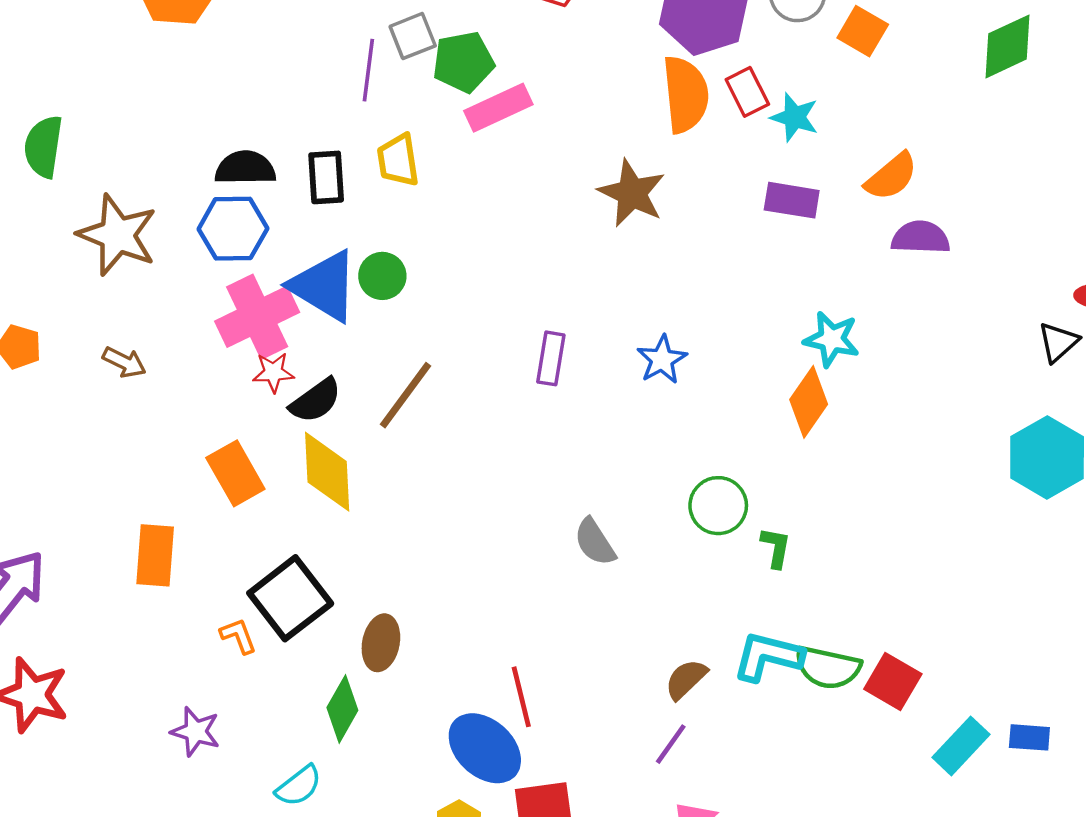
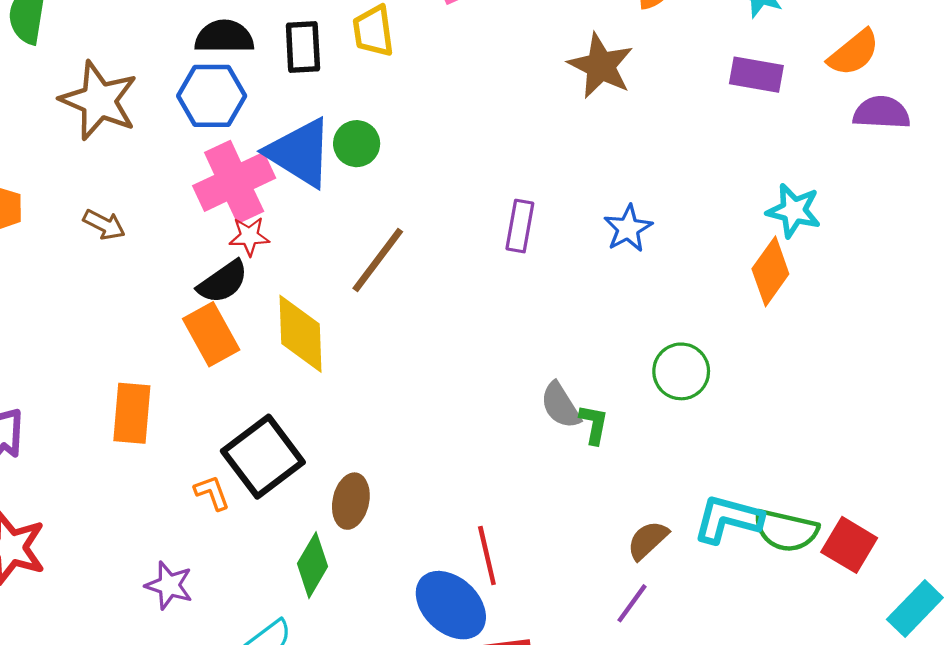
black semicircle: (316, 401) -> (223, 282), moved
green L-shape: (776, 548) -> (594, 424), moved

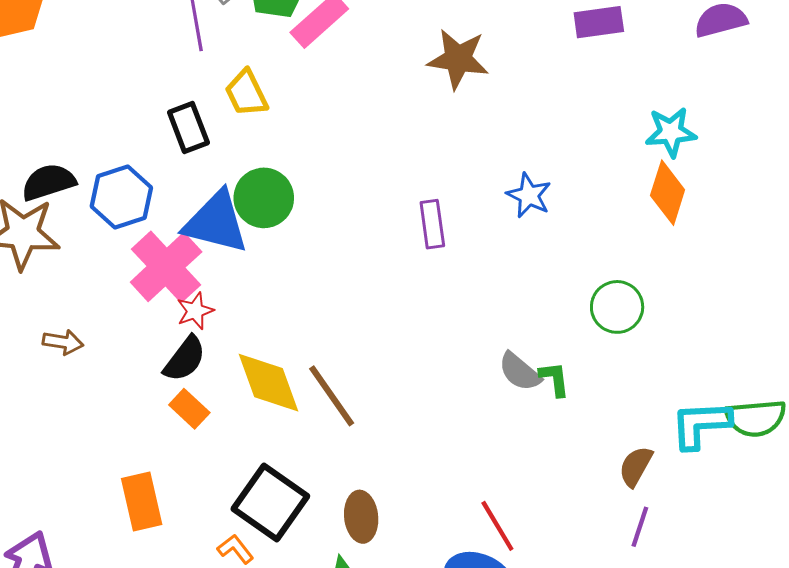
black semicircle: (224, 37) -> (48, 182), moved
green circle: (357, 144) -> (264, 198), size x1.4
brown line: (378, 260) -> (332, 396), moved, turned -54
orange rectangle: (211, 334) -> (189, 409), size x0.7

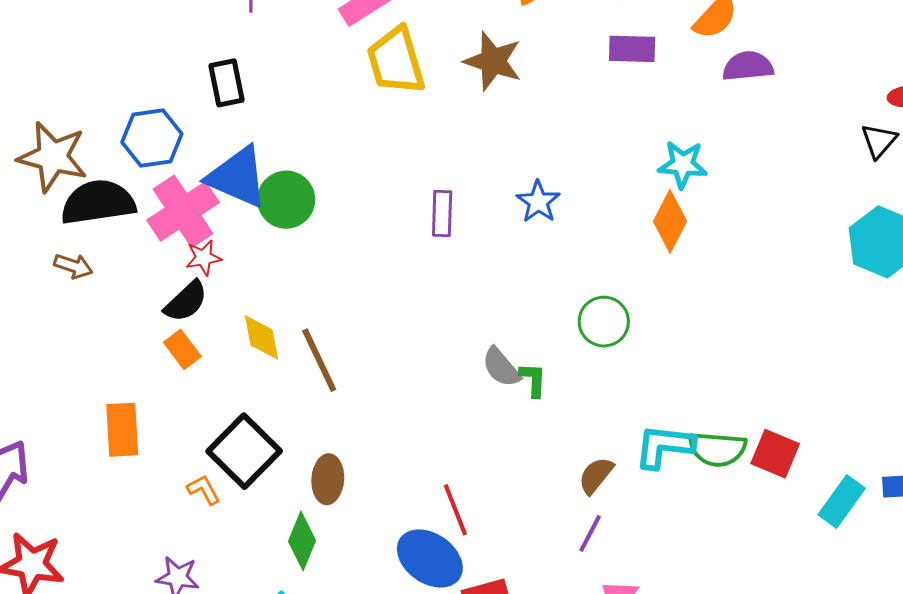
yellow trapezoid: (246, 93) -> (396, 61), moved, size x1.5
black semicircle: (48, 182) -> (98, 202), moved, size x1.4
green circle: (264, 198) -> (286, 200), moved
yellow diamond: (268, 383) -> (261, 337), size x0.7

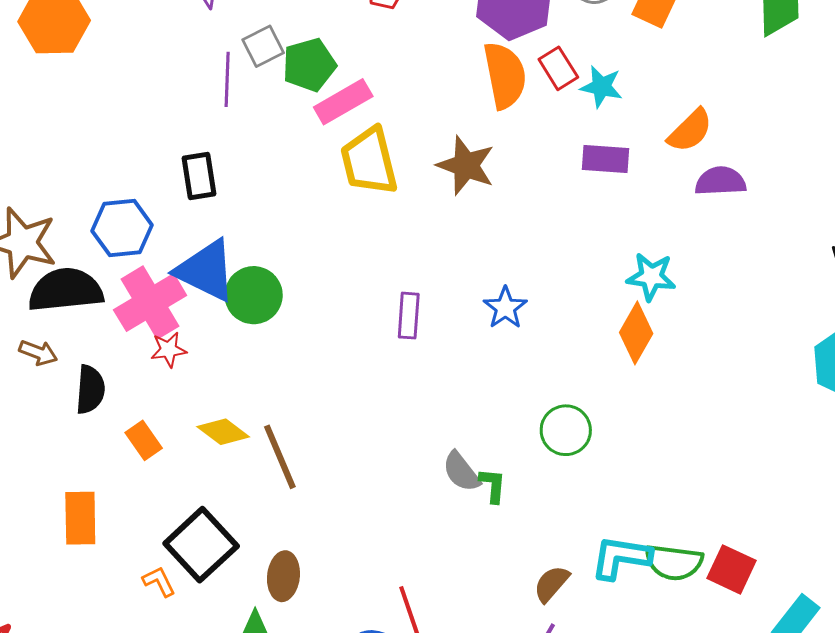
black semicircle: (186, 301) -> (90, 389), moved, turned -45
yellow diamond: (261, 337) -> (223, 432), turned -45

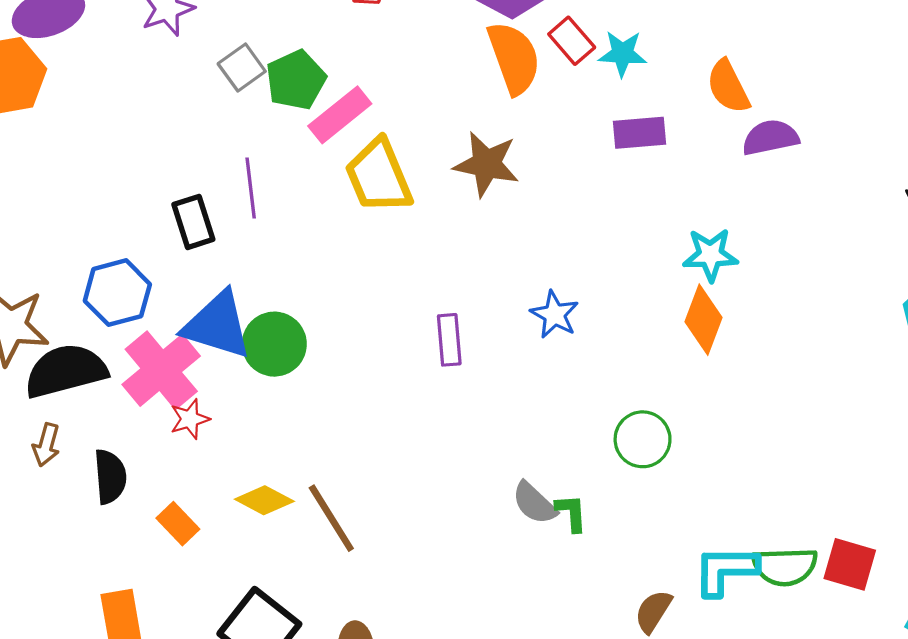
purple line: (227, 79) -> (251, 188), moved
orange semicircle: (690, 131) -> (728, 87), turned 117
brown arrow: (38, 353) -> (46, 445), turned 93

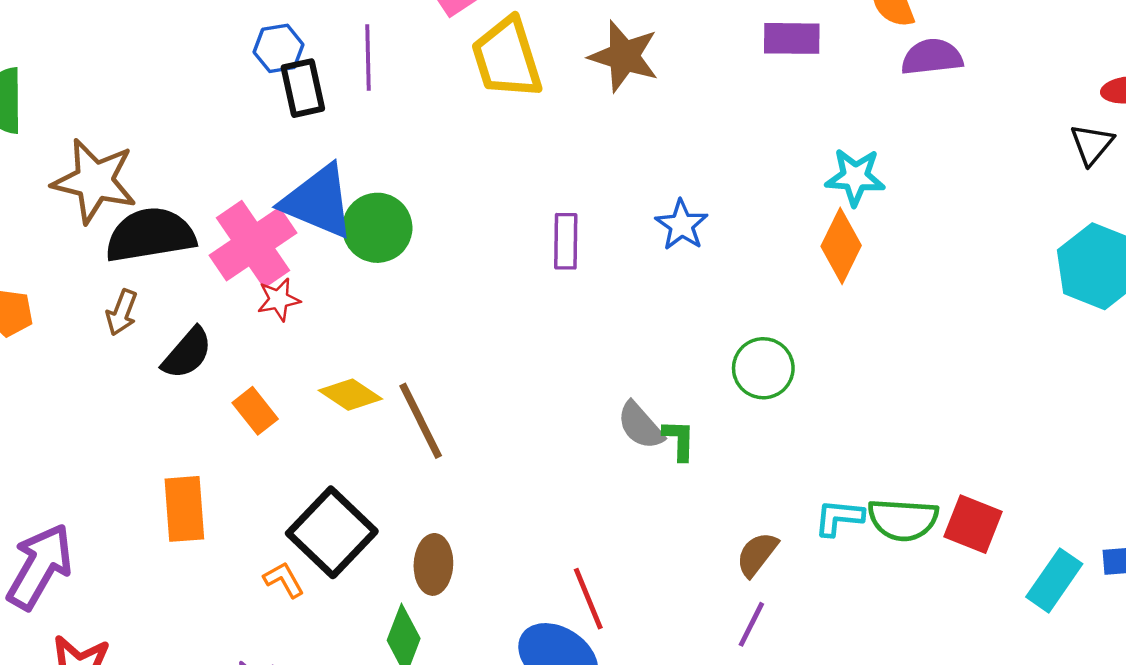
blue hexagon: (117, 293) -> (279, 48), moved, size x0.7
black semicircle: (110, 477) -> (187, 353), turned 40
cyan L-shape: (726, 570) -> (839, 518), size x0.7

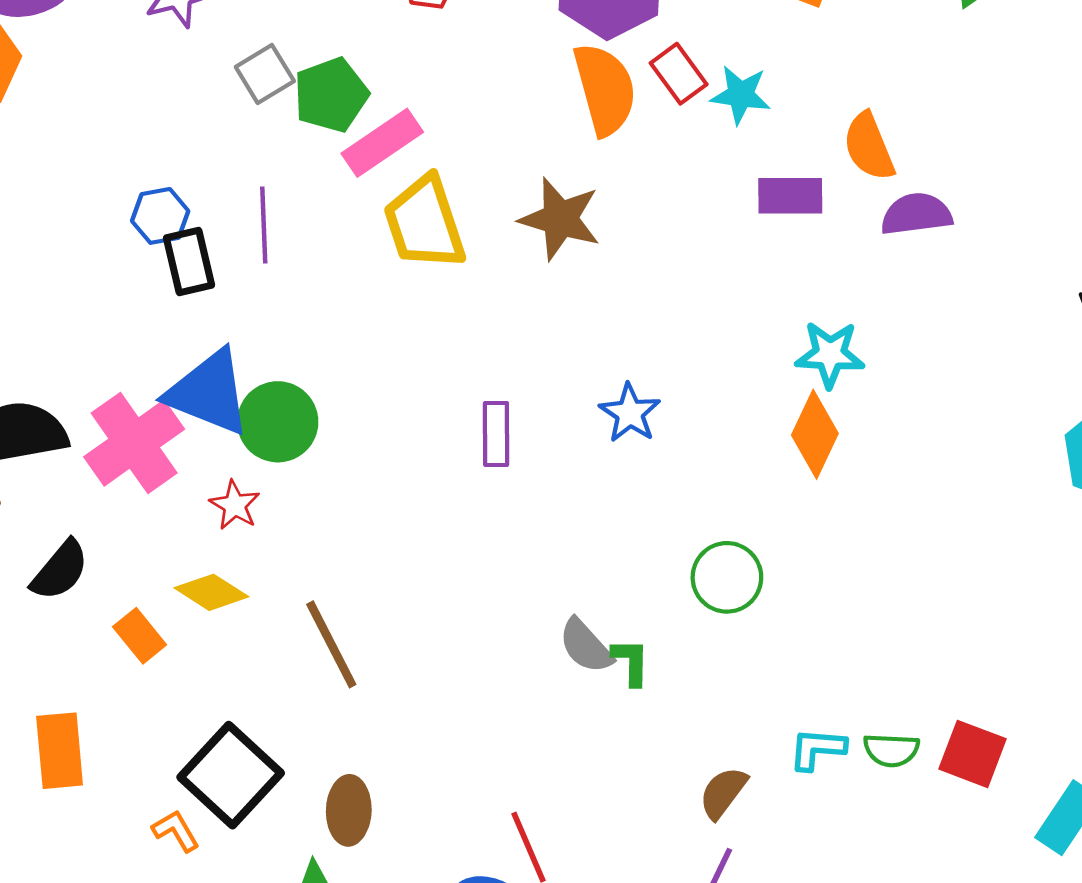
purple rectangle: (792, 38) -> (790, 196), moved
red star: (279, 300) -> (235, 505), moved, turned -30
yellow diamond: (350, 395) -> (211, 592), moved
green semicircle: (903, 520) -> (891, 750), size x0.7

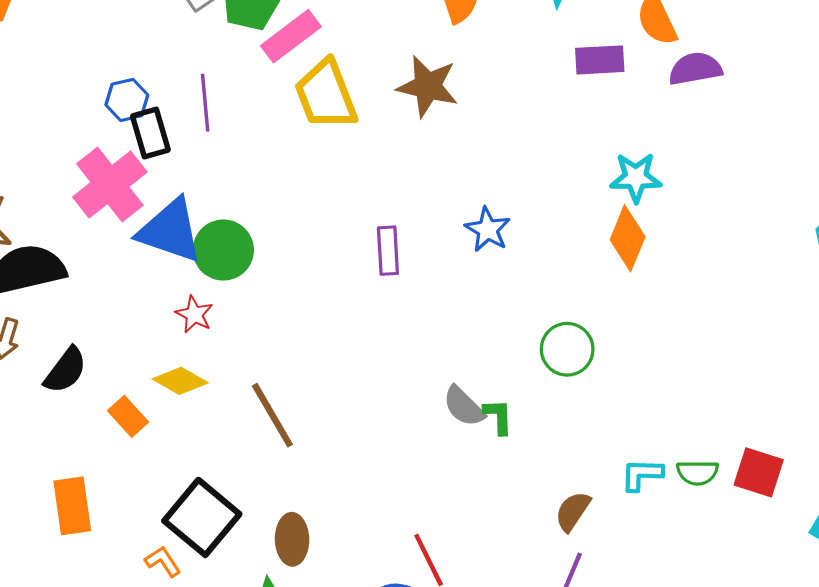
pink cross: (134, 443) -> (110, 185), moved

